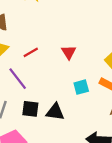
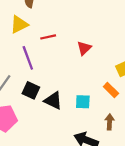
cyan square: (81, 87) -> (83, 102), moved

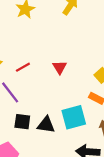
cyan square: (83, 102) -> (74, 117), size x1.6

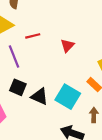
cyan square: (74, 117) -> (68, 97), turned 30

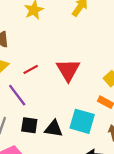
red triangle: (67, 46) -> (68, 70), size x1.6

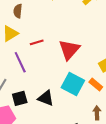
cyan square: (82, 121) -> (73, 84), moved
black square: (29, 125) -> (20, 98), moved, turned -35

